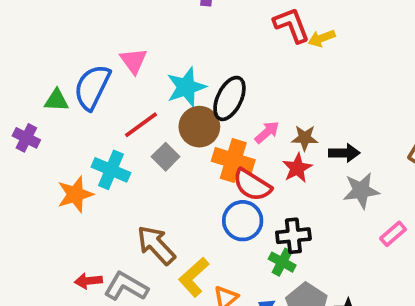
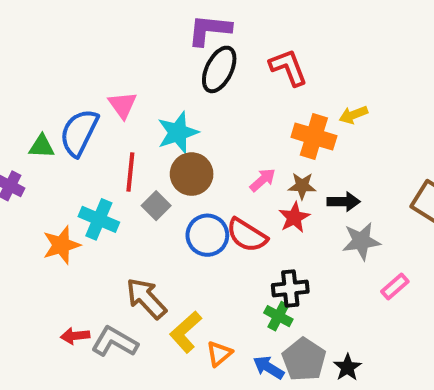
yellow arrow: (322, 38) -> (353, 115), moved
black ellipse: (229, 98) -> (219, 69), moved
red line: (141, 125) -> (130, 172), turned -48
orange cross: (233, 160) -> (314, 137), moved
blue circle: (243, 221) -> (207, 235), moved

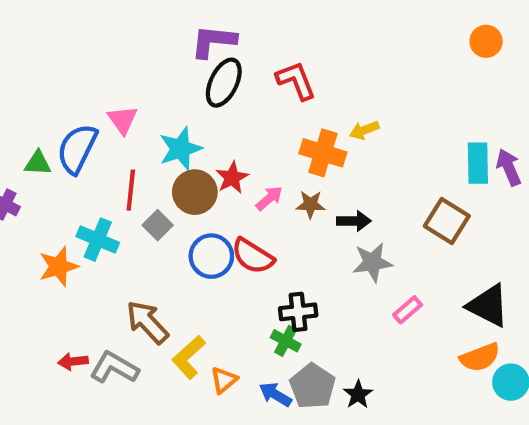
red star: (294, 217) -> (232, 178), moved

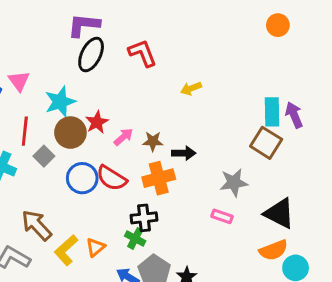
orange cross: (323, 153) -> (159, 178), moved, turned -32
brown square: (447, 221) -> (266, 143), moved
gray star: (372, 262) -> (234, 183), moved
pink rectangle: (408, 310) -> (222, 216), turned 60
orange triangle: (224, 380) -> (95, 247), moved

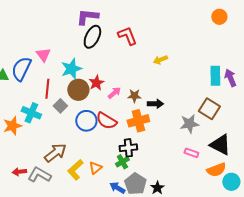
brown square: (266, 143) -> (209, 109), moved
pink rectangle: (222, 216) -> (191, 153), moved
brown arrow: (37, 225) -> (55, 153), turned 95
green cross: (135, 238) -> (122, 162), turned 32

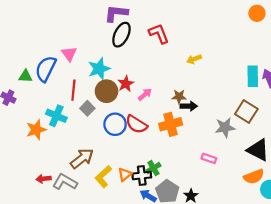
brown star: (134, 96) -> (179, 97), moved
black cross: (128, 148) -> (142, 176), moved
pink rectangle: (191, 153) -> (209, 158), moved

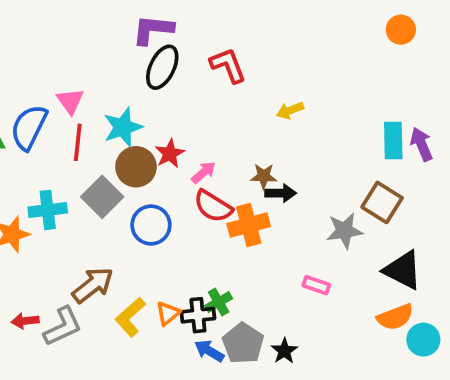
red line: (73, 90) -> (78, 142), moved
gray square: (87, 108) -> (102, 197), size x1.5
cyan cross: (56, 116) -> (48, 210), turned -30
red semicircle: (136, 124) -> (213, 206), moved
gray L-shape: (65, 182) -> (63, 326), turned 125

